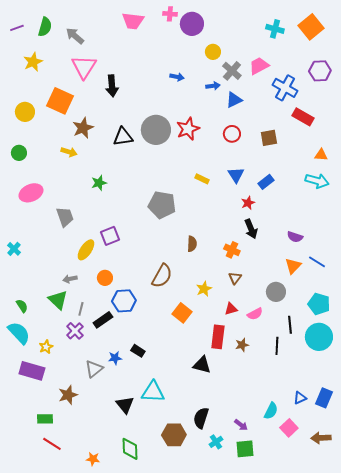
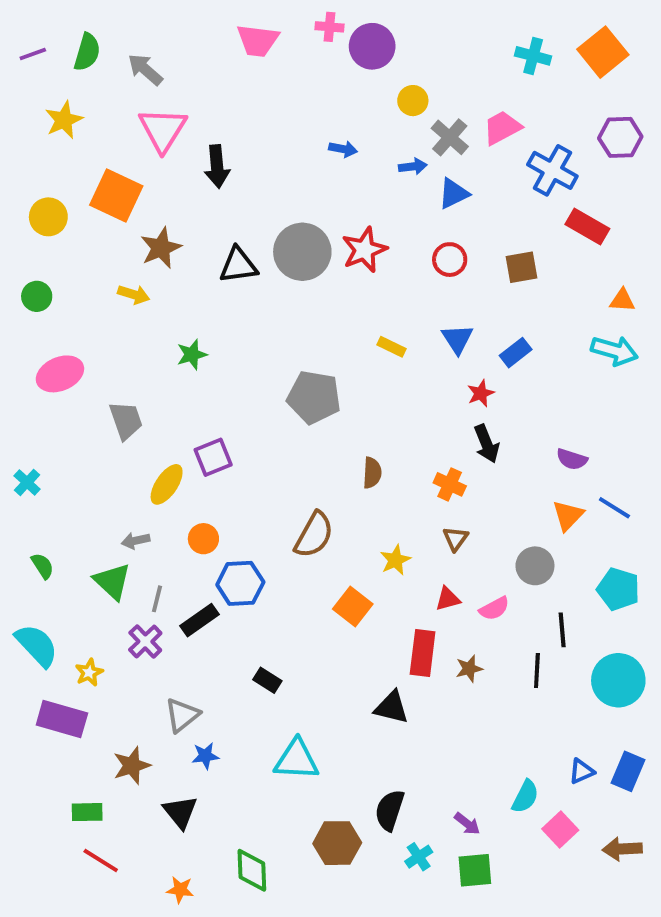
green semicircle: (22, 306) -> (43, 566), moved
cyan circle: (319, 337) -> (618, 680), moved
blue star: (115, 358) -> (205, 756), moved
black triangle: (125, 405) -> (180, 812), moved

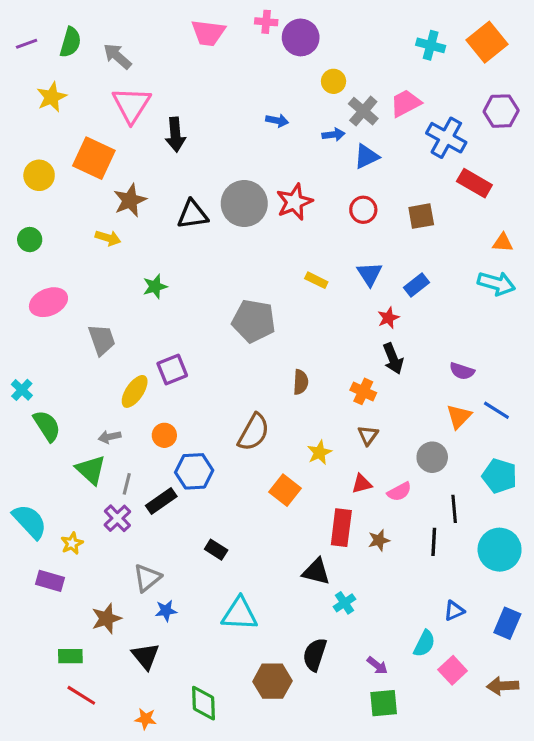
green semicircle: (43, 566) -> (47, 426), moved, size x1.5
purple rectangle: (62, 719) -> (50, 581), size x0.7
blue triangle: (582, 771) -> (454, 611), moved
cyan cross: (419, 857) -> (344, 603), moved

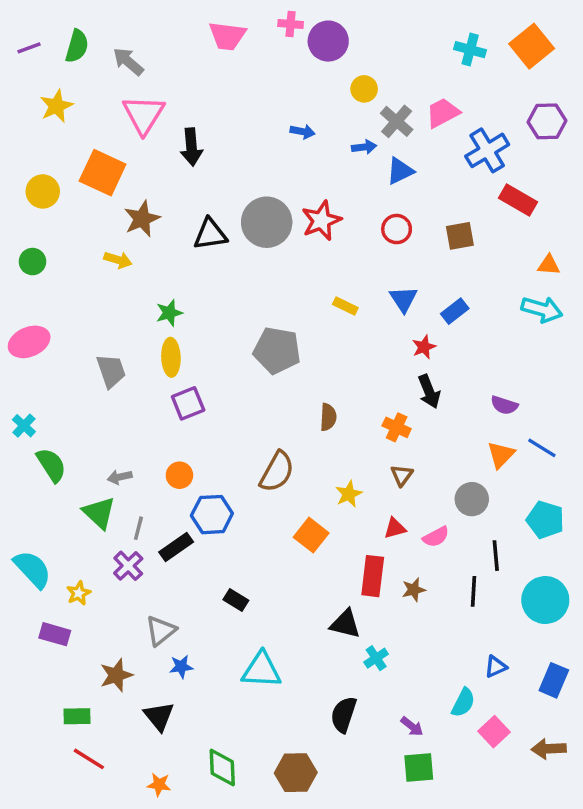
blue cross: (446, 138) -> (487, 150), turned 30
pink ellipse: (48, 302) -> (29, 342), moved
yellow ellipse: (135, 391) -> (171, 357), moved, turned -36
brown hexagon: (272, 681) -> (296, 773), moved

